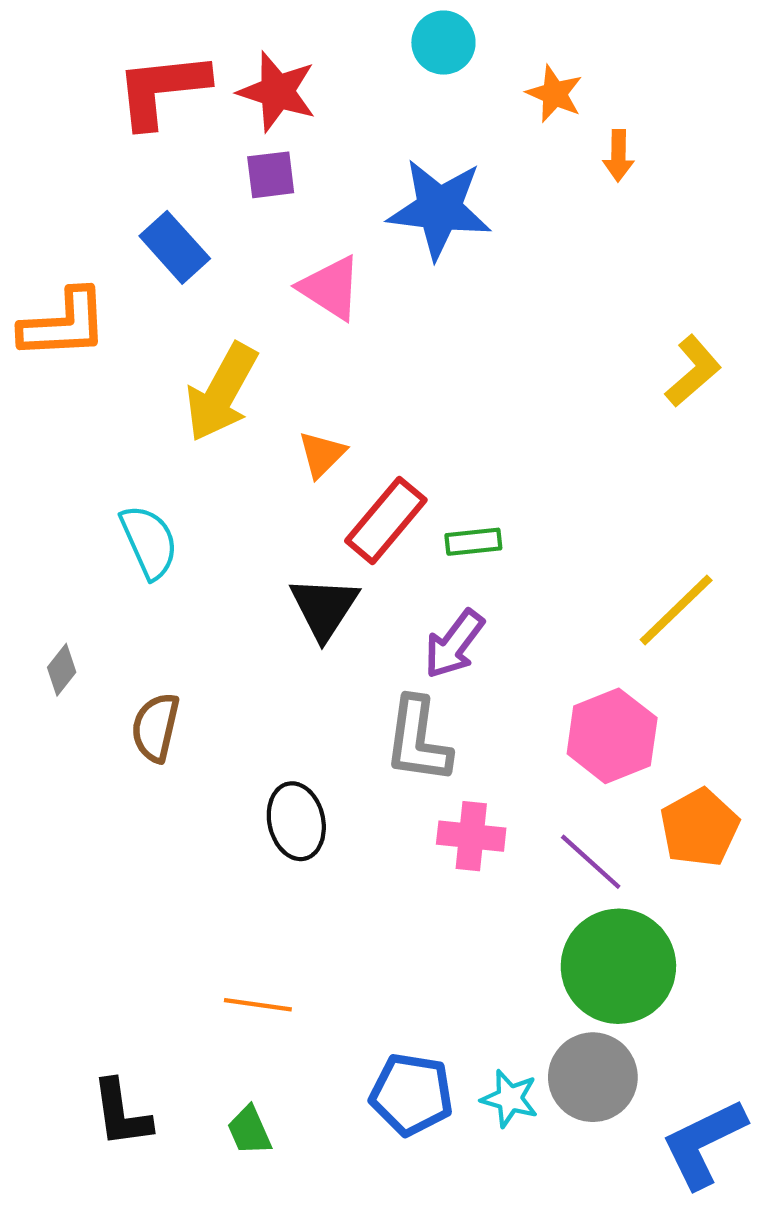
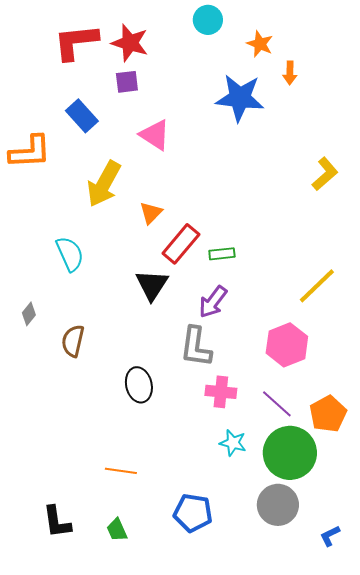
blue star: (439, 209) -> (240, 98), moved
orange pentagon: (699, 828) -> (328, 414), moved
cyan star: (510, 1099) -> (233, 443), moved
blue L-shape: (704, 1143) -> (330, 536), size x0.5

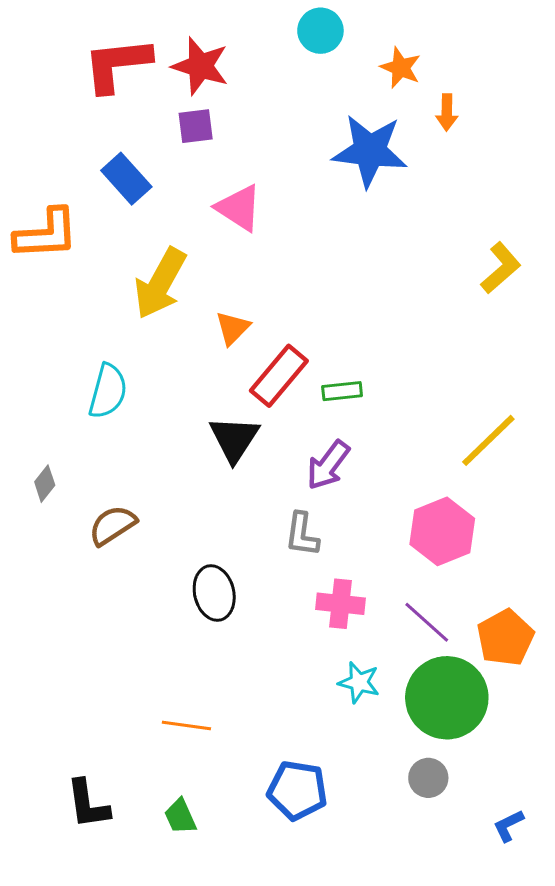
cyan semicircle: (70, 254) -> (108, 391), turned 39
brown semicircle: (73, 341) -> (112, 525), turned 44
gray L-shape: (196, 347) -> (302, 534), size x0.7
gray circle: (278, 505) -> (428, 778), size x0.6

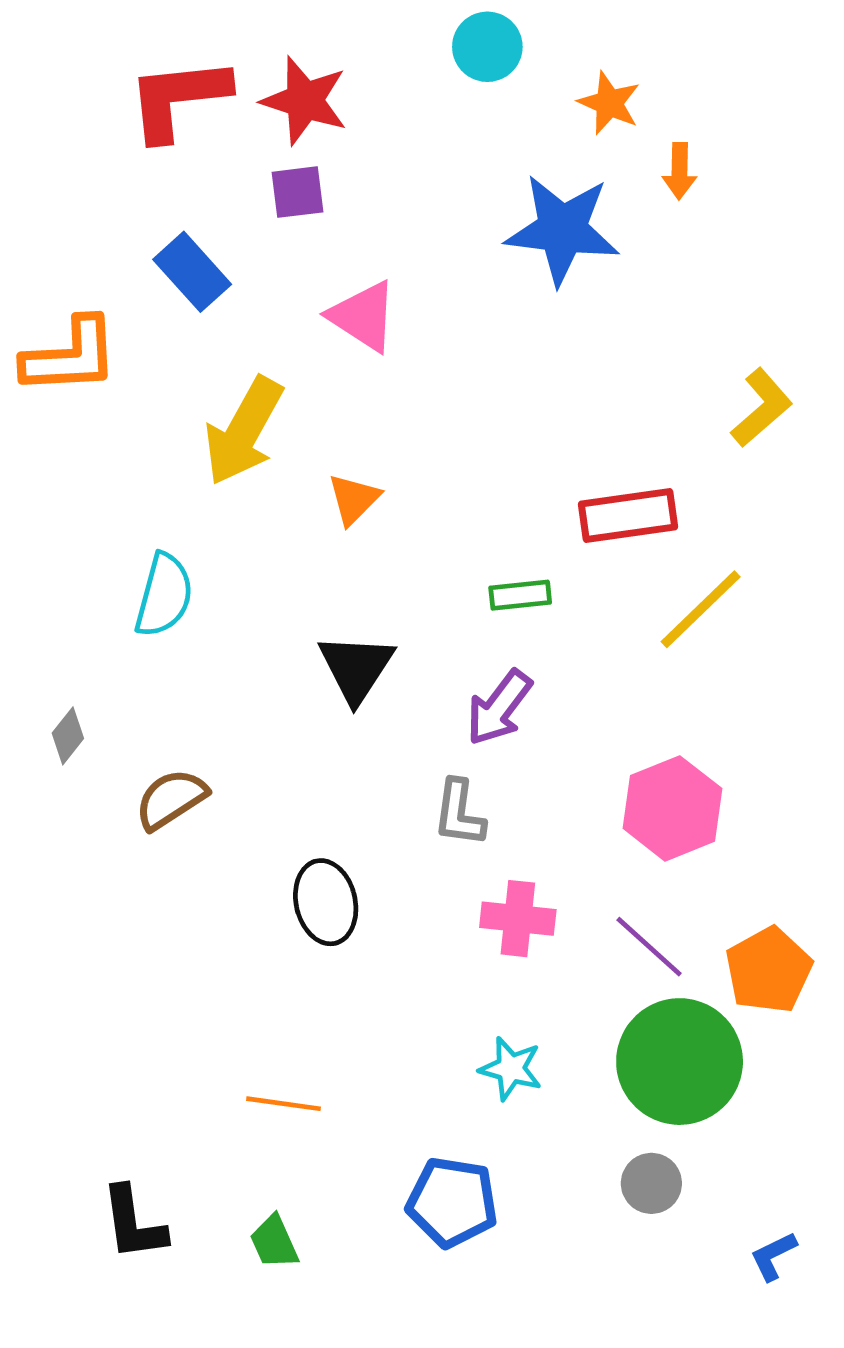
red rectangle: (279, 376) -> (628, 515), moved, turned 42
yellow line: (488, 440) -> (701, 609), moved
cyan star: (359, 682) -> (511, 1069), moved

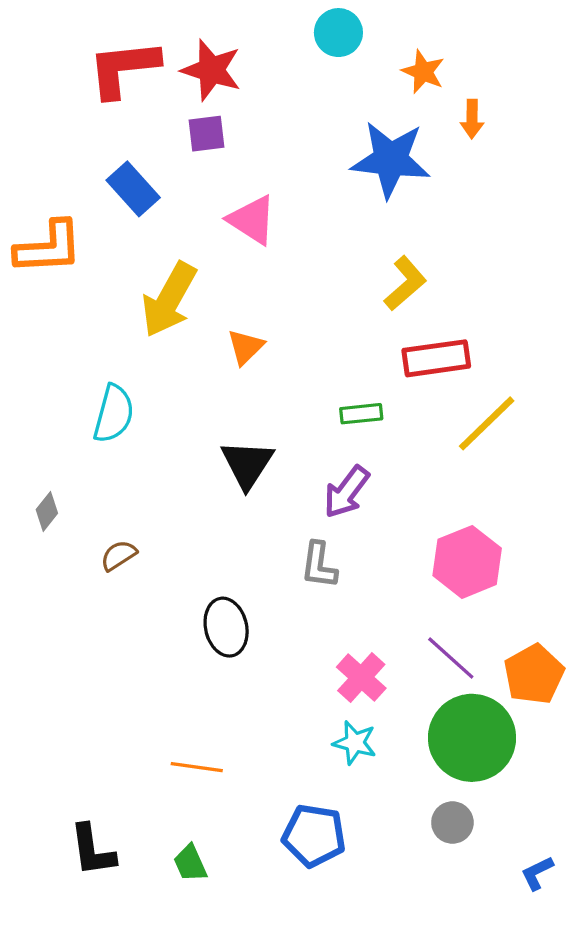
yellow L-shape: (762, 408) -> (405, 283), moved
brown semicircle: (171, 799) -> (119, 555), size x0.7
pink cross: (518, 919) -> (361, 678), moved, turned 36

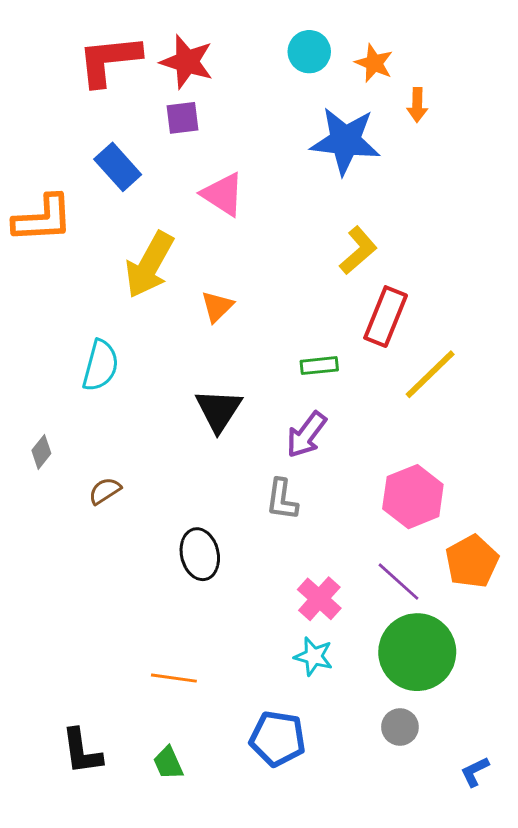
cyan circle: (338, 33) -> (309, 52), moved
red rectangle: (436, 358) -> (386, 317), turned -60
orange pentagon: (534, 674) -> (472, 561), moved

